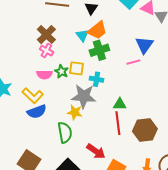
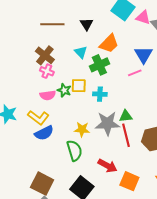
orange trapezoid: (97, 30) -> (109, 44), moved
gray star: (84, 96) -> (107, 123), moved

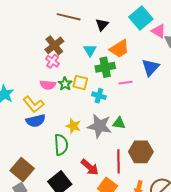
pink line: (135, 73) -> (126, 83), moved
red line: (126, 135) -> (119, 161), moved

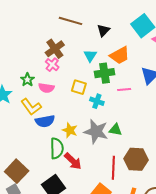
green star: (65, 84) -> (27, 80), moved
blue semicircle: (36, 121) -> (45, 121), moved
red arrow: (90, 167) -> (73, 161), moved

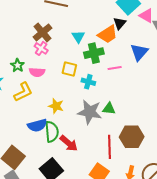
black triangle: (103, 30) -> (120, 23), moved
yellow L-shape: (31, 107) -> (23, 92), turned -75
blue semicircle: (45, 121) -> (37, 125), moved
yellow star: (70, 130) -> (56, 106), moved

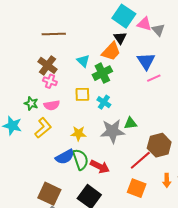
pink line: (115, 68) -> (154, 78), moved
cyan cross: (88, 82) -> (104, 102), turned 32
red line: (110, 147) -> (140, 160), turned 65

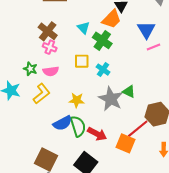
green cross: (102, 73) -> (102, 40), turned -30
green triangle: (130, 123) -> (129, 91), turned 32
gray star: (112, 131) -> (111, 99), turned 30
orange square: (137, 188) -> (126, 143), moved

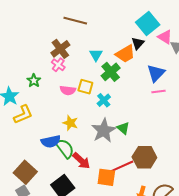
pink semicircle: (51, 71) -> (68, 90), moved
yellow L-shape: (42, 94) -> (23, 114), moved
green semicircle: (78, 126) -> (65, 148), turned -35
orange square: (126, 143) -> (106, 177), turned -30

